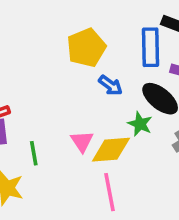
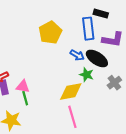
blue arrow: (111, 85) -> (77, 55), moved
pink triangle: (82, 141) -> (23, 86), moved, turned -40

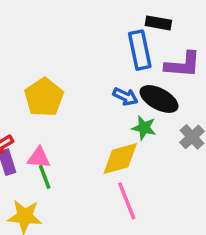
yellow pentagon: (50, 33) -> (44, 97), moved

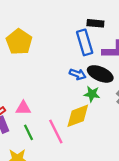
yellow pentagon: (44, 97) -> (19, 42), moved
pink triangle: (39, 158) -> (23, 108), moved
pink line: (127, 201) -> (56, 132), moved

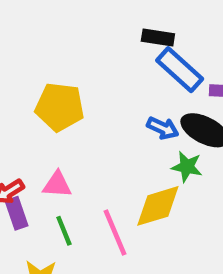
black rectangle: (95, 23) -> (158, 38), moved
yellow pentagon: (19, 42) -> (60, 107), moved, turned -30
blue rectangle: (85, 42) -> (180, 70), turned -35

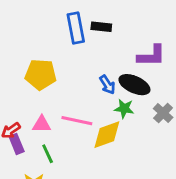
blue rectangle: (180, 70) -> (76, 28), moved, turned 40
blue arrow: (163, 128) -> (107, 85), turned 36
pink line: (115, 233) -> (77, 121), moved, turned -52

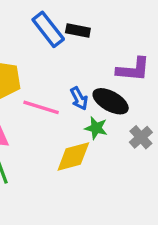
blue rectangle: (76, 28) -> (48, 29), turned -32
pink line: (77, 121) -> (41, 107), moved

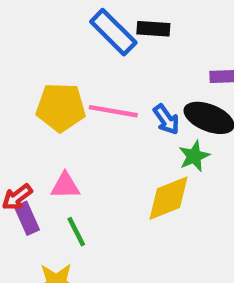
pink line: (41, 107) -> (113, 111), moved
green star: (96, 128) -> (194, 156), turned -30

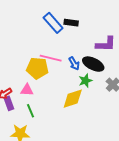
yellow pentagon: (61, 107) -> (37, 68), moved

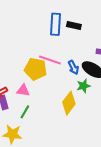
blue rectangle: (53, 23) -> (55, 24), turned 40
yellow diamond: (73, 99) -> (69, 103), turned -40
green line: (30, 111) -> (25, 112), turned 48

